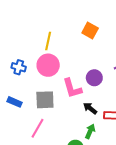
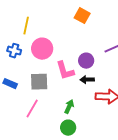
yellow line: (48, 41) -> (26, 26), moved
black arrow: (90, 108) -> (87, 80), moved, turned -40
green arrow: (90, 131) -> (69, 107), moved

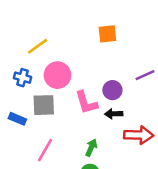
orange square: (82, 16) -> (107, 34), turned -35
yellow line: (26, 26) -> (37, 46), turned 42
gray square: (39, 82) -> (44, 105), moved

